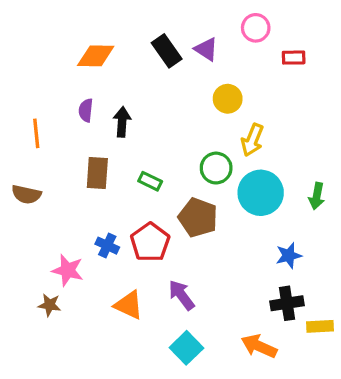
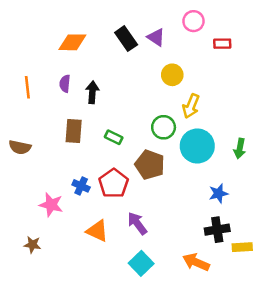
orange line: (36, 133) -> (27, 87), moved
brown star: (49, 305) -> (32, 245), moved

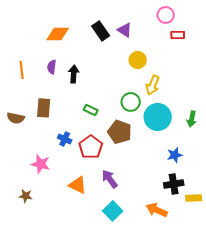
pink circle: (193, 21) -> (166, 15), moved
brown rectangle: (74, 131) -> (44, 108), moved
blue cross: (81, 186) -> (65, 139), moved

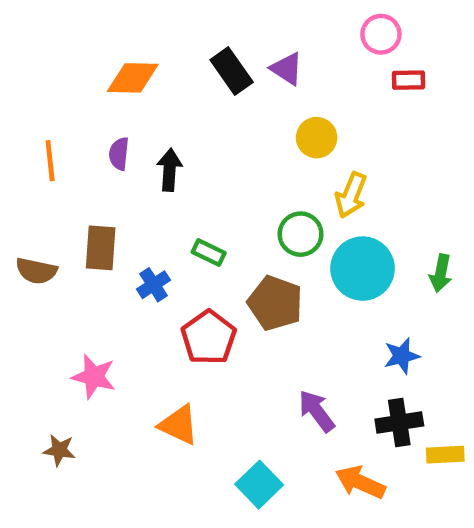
blue cross: (65, 139) -> (153, 285), moved, turned 32
purple arrow: (110, 179) -> (317, 411), moved

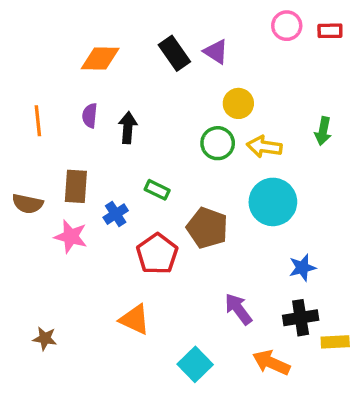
red rectangle: (408, 80) -> (330, 31), moved
yellow arrow: (351, 195) -> (264, 147), turned 76
green circle: (301, 234) -> (218, 143), moved
green arrow: (441, 273) -> (323, 131), moved
pink star: (94, 377) -> (71, 237), moved

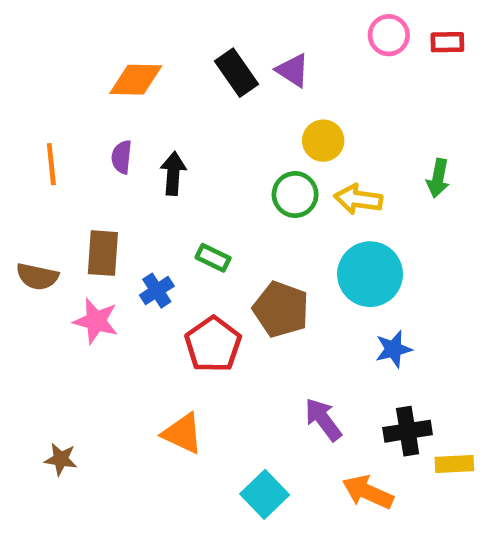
blue star: (302, 268) -> (393, 349), moved

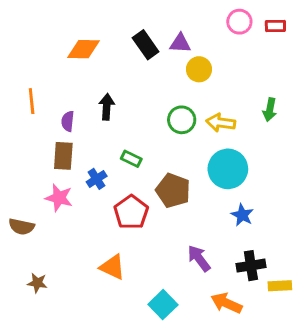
purple triangle: (293, 70) -> (180, 43), turned -30
yellow circle: (323, 141) -> (199, 69), moved
purple semicircle: (122, 157) -> (68, 121), moved
brown semicircle: (37, 277) -> (21, 227), moved
blue star: (393, 349) -> (242, 215), turned -30

